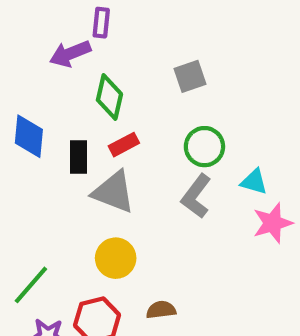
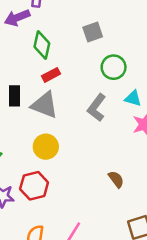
green circle: (204, 147) -> (114, 67), moved
black rectangle: (78, 157) -> (15, 96), moved
brown semicircle: (161, 310) -> (116, 179), moved, turned 60

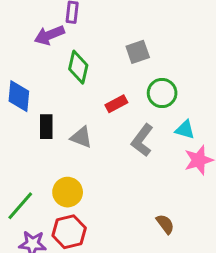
red rectangle: (51, 75) -> (116, 104), moved
gray triangle: (44, 105) -> (81, 137), size x0.7
yellow circle: (46, 147) -> (68, 192), moved

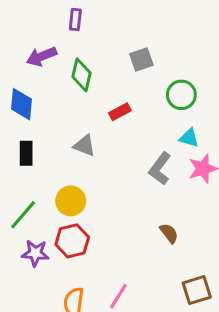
purple arrow: (49, 35) -> (41, 56), moved
green circle: (162, 93) -> (181, 95), moved
black rectangle: (46, 127) -> (26, 153), moved
gray L-shape: (142, 140) -> (160, 169), moved

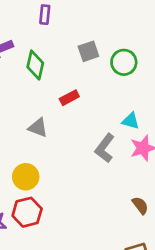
purple rectangle: (75, 20) -> (45, 15), moved
green circle: (181, 95) -> (124, 62), moved
brown semicircle: (169, 233) -> (140, 205), moved

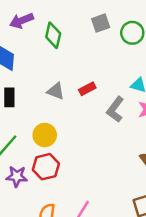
red rectangle: (69, 98) -> (87, 89), moved

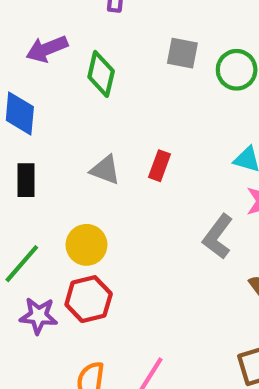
gray square: (101, 23) -> (182, 53), turned 30
red rectangle: (87, 89) -> (159, 166), turned -42
gray L-shape: (115, 109) -> (218, 237), moved

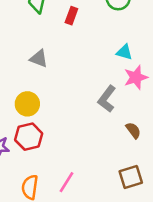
red rectangle: (159, 166) -> (71, 16), moved

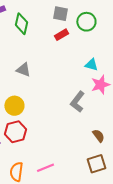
red rectangle: (71, 16) -> (61, 35), moved, turned 40
brown semicircle: (133, 130) -> (98, 136), moved
pink line: (66, 182) -> (45, 168), turned 36

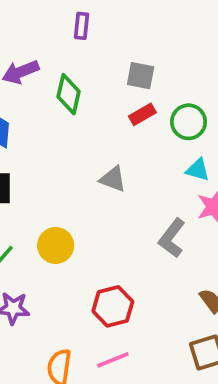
green circle: (86, 22) -> (189, 122), moved
gray triangle: (23, 70) -> (113, 179), moved
red hexagon: (15, 132) -> (113, 306), moved

